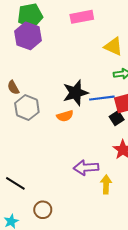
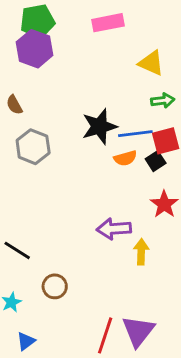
brown semicircle: (13, 87) -> (14, 105), moved
orange semicircle: (65, 116) -> (125, 158), moved

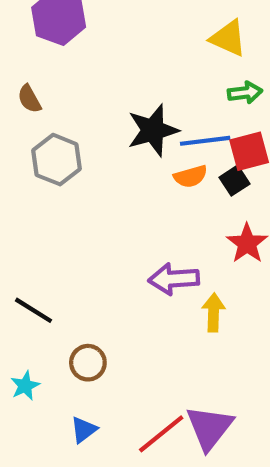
red line: (105, 335) -> (161, 434), turned 33
blue triangle: (26, 341) -> (84, 430), moved

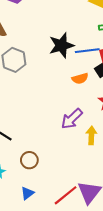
orange semicircle: (191, 176) -> (80, 78), moved
purple arrow: (174, 279) -> (72, 119), turned -40

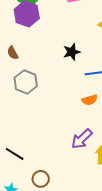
black star: (61, 45) -> (72, 52), moved, size x0.7

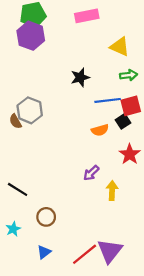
brown semicircle: (13, 53) -> (15, 121), moved
purple arrow: (82, 139) -> (91, 173), size x0.7

